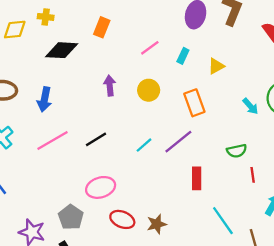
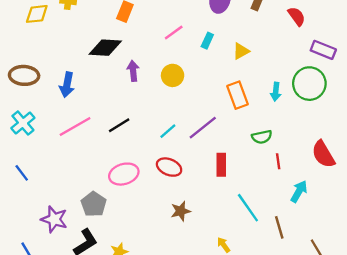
black diamond: (62, 50) -> (105, 48), moved
orange rectangle: (194, 103) -> (237, 95), moved
cyan arrow: (250, 106) -> (276, 92), turned 48
red ellipse: (122, 219) -> (169, 167), moved

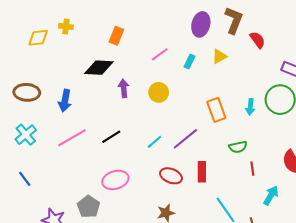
red semicircle: (297, 16) -> (257, 40), moved
yellow triangle: (241, 51) -> (219, 56), moved
red ellipse: (169, 167) -> (171, 176), moved

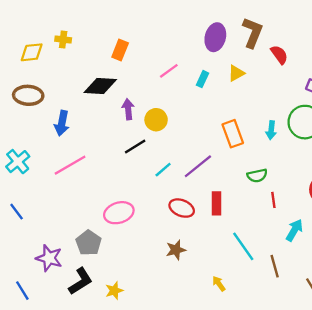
brown ellipse: (27, 92) -> (28, 95), moved
yellow circle: (159, 92) -> (156, 120), moved
black line: (111, 137) -> (135, 146), moved

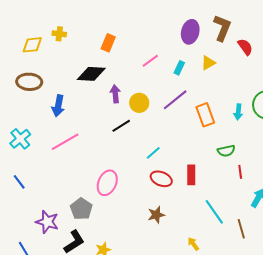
purple line: (198, 166) -> (175, 100), moved
cyan line: (163, 170) -> (153, 153), moved
pink ellipse: (119, 213) -> (107, 183), turned -50

